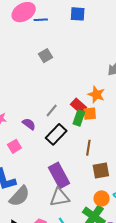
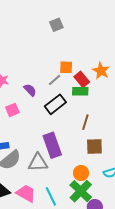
orange square: (90, 114) -> (66, 67), moved
green rectangle: (79, 118) -> (80, 91), turned 63
gray triangle: (59, 197) -> (38, 163), moved
orange circle: (102, 198) -> (81, 173), moved

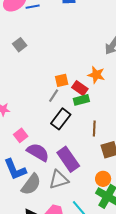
gray square: (56, 25) -> (20, 45), moved
purple semicircle: (30, 90) -> (38, 152), moved, size x1.6

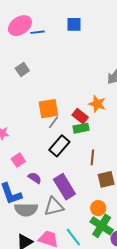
orange square: (62, 80) -> (48, 109), moved, size x1.5
purple semicircle: (38, 152) -> (35, 178), size x0.6
gray semicircle: (31, 184) -> (26, 210), turned 50

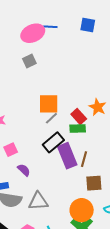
pink ellipse: (20, 26) -> (33, 33), moved
purple rectangle: (64, 187) -> (67, 156), moved
orange circle: (98, 208) -> (82, 210), size x1.5

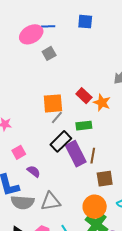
gray square: (29, 61) -> (49, 53), moved
red rectangle: (79, 117) -> (84, 96), moved

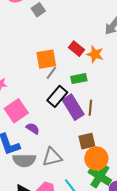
pink square: (19, 152) -> (16, 111), size x1.6
brown square: (105, 179) -> (87, 141), moved

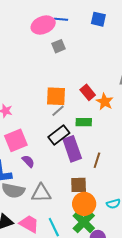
brown line: (90, 108) -> (97, 160), moved

